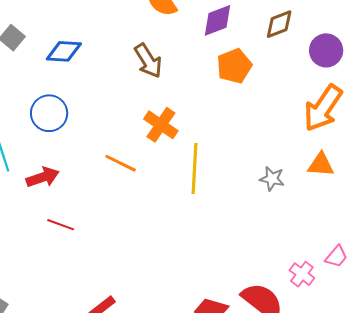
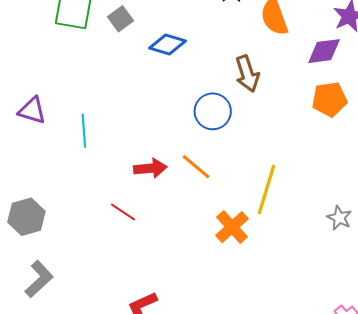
blue circle: (49, 113) -> (213, 111), moved
orange cross: (161, 125) -> (232, 227), moved
red arrow: (43, 177) -> (150, 168), moved

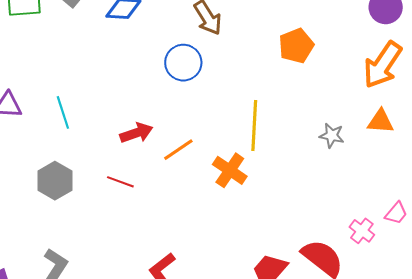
orange pentagon: (329, 99) -> (296, 46), moved
orange line: (196, 167) -> (178, 150), moved, turned -60
gray hexagon: (26, 217) -> (55, 181), moved

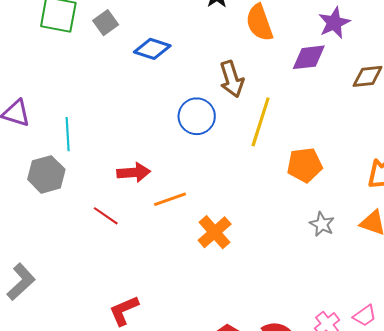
orange pentagon: (296, 46) -> (305, 165), moved
yellow line: (254, 126) -> (261, 122), moved
gray hexagon: (55, 181) -> (46, 174), moved

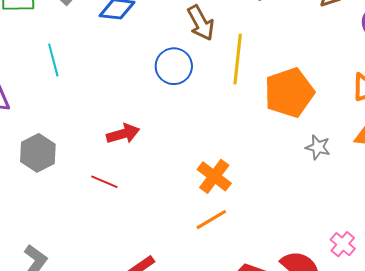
cyan line: (68, 134) -> (53, 60), moved
orange pentagon: (305, 165) -> (289, 93), size x1.4
orange line: (170, 199) -> (211, 220), moved

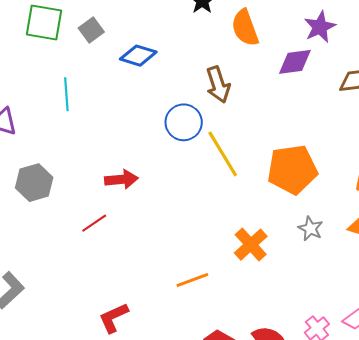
yellow line: (238, 59) -> (223, 154), moved, turned -48
orange cross: (214, 176) -> (251, 245), moved
red line: (104, 182) -> (94, 223), turned -68

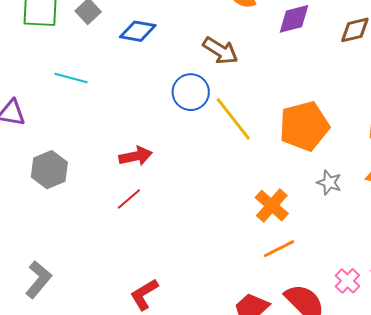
brown arrow: (218, 85) -> (220, 51), turned -33
cyan line: (66, 94) -> (71, 78), turned -64
red line: (94, 223) -> (129, 199), moved
orange line: (192, 280) -> (279, 249), moved

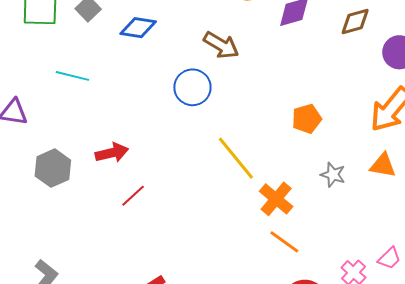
yellow line: (233, 119) -> (236, 158), moved
orange pentagon: (304, 126) -> (307, 119), size x0.6
red arrow: (136, 156) -> (112, 153), moved
orange line: (279, 249) -> (284, 242), turned 64

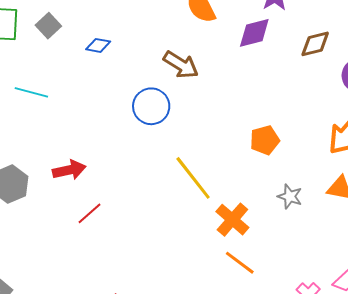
blue diamond: (138, 28) -> (98, 45), size x0.7

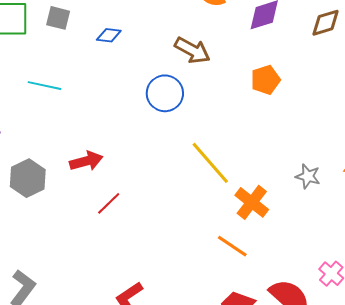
gray square: (48, 26) -> (58, 18), turned -30
orange pentagon: (265, 140) -> (265, 80), moved
orange line: (240, 263) -> (232, 246), moved

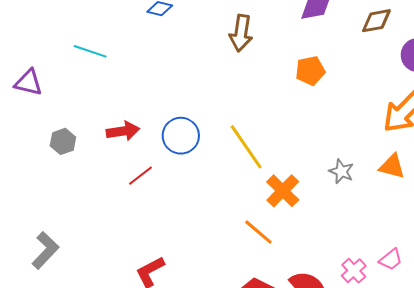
brown arrow: (192, 50) -> (241, 33), turned 63
blue circle: (165, 93) -> (181, 136), moved
gray hexagon: (28, 178) -> (63, 141), size x0.7

